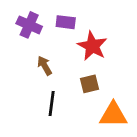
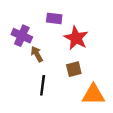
purple cross: (29, 25) -> (22, 36), moved

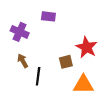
red star: (76, 38) -> (87, 47), moved
brown arrow: (37, 54) -> (23, 61), moved

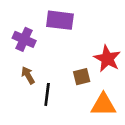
purple rectangle: (48, 16) -> (60, 20), size x1.5

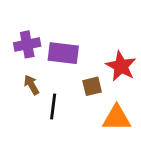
purple rectangle: (60, 20) -> (63, 53), moved
purple cross: (24, 39) -> (27, 44), turned -35

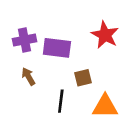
red star: (121, 66) -> (105, 35), moved
black line: (53, 107) -> (61, 101), moved

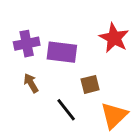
black line: (61, 101) -> (66, 110), turned -45
orange triangle: (105, 106) -> (114, 115), turned -44

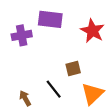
purple rectangle: (62, 52) -> (50, 19), moved
brown arrow: (31, 83) -> (25, 98), moved

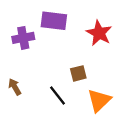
brown arrow: (25, 98) -> (15, 87), moved

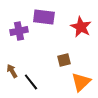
black line: (58, 95) -> (31, 82), moved

